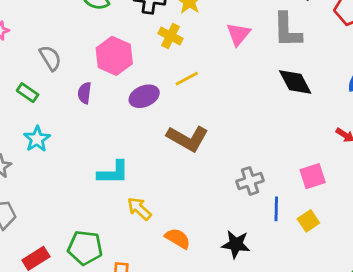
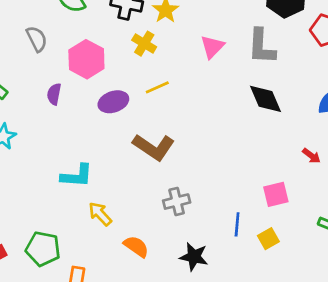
gray semicircle: (50, 58) -> (37, 39), moved
gray cross: (250, 181) -> (177, 202), moved

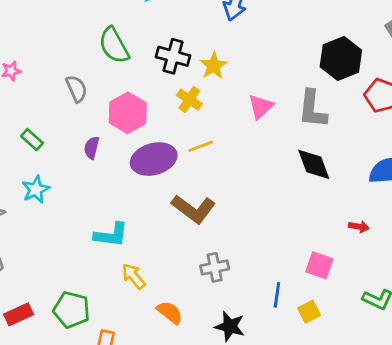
purple ellipse: (113, 102) -> (154, 159), size x1.4
red arrow: (311, 156) -> (359, 227), turned -30
pink square: (276, 194) -> (319, 265), turned 30

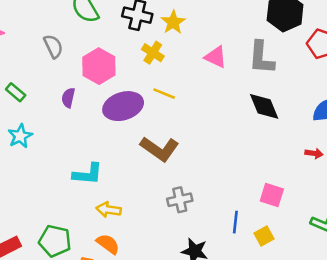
pink triangle: (261, 107) -> (216, 57), turned -50
yellow line: (201, 146) -> (164, 94), turned 45
red arrow: (359, 227) -> (314, 153), moved
yellow arrow: (133, 276) -> (109, 210), turned -40
orange semicircle: (170, 312) -> (108, 244), moved

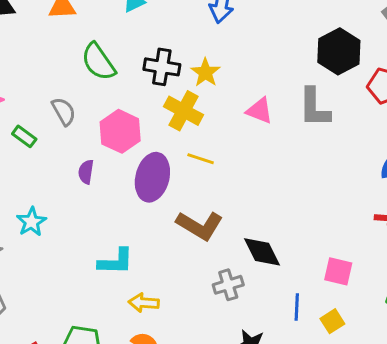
yellow cross: (153, 53) -> (184, 111), size x1.4
green rectangle: (16, 92) -> (24, 136), moved
purple ellipse: (123, 106) -> (152, 177), turned -54
black diamond: (264, 106) -> (262, 252), moved

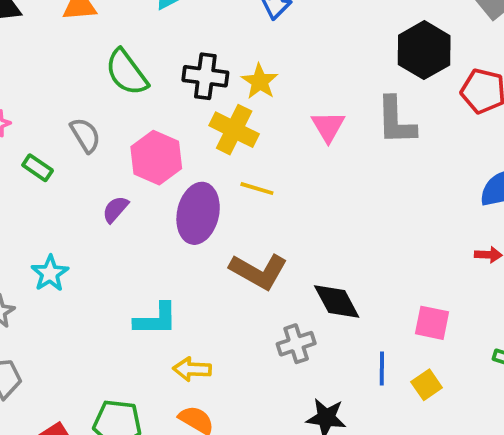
pink triangle: (259, 111) -> (328, 126), turned 40
purple semicircle: (86, 172) -> (115, 209), turned 35

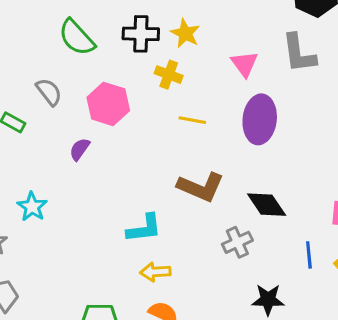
yellow cross: (234, 130) -> (169, 75), size x0.7
purple ellipse: (198, 213) -> (260, 119), moved
cyan L-shape: (156, 319) -> (144, 228), moved

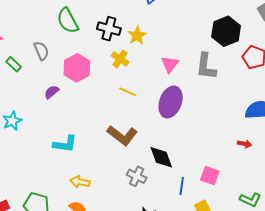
cyan L-shape: (144, 228) -> (65, 144), moved
gray cross: (237, 242) -> (137, 176), turned 36
blue line: (309, 255) -> (182, 186), moved

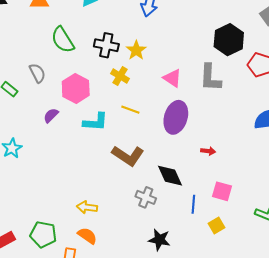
pink triangle: (170, 64) -> (172, 78), turned -30
cyan L-shape: (65, 144) -> (95, 122), moved
red arrow: (245, 144) -> (208, 151), moved

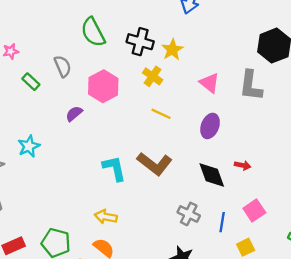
purple ellipse: (176, 117) -> (210, 126), size x0.7
cyan L-shape: (95, 122) -> (114, 168), moved, turned -110
black diamond: (170, 176) -> (212, 175), moved
pink square: (222, 191) -> (254, 210), turned 36
gray cross: (146, 197) -> (189, 214), moved

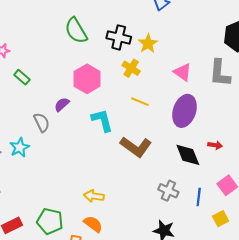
gray semicircle: (63, 66) -> (42, 122), moved
purple ellipse: (210, 126) -> (184, 111), size x1.4
cyan star: (29, 146) -> (20, 147), moved
cyan L-shape: (114, 168) -> (102, 120), moved

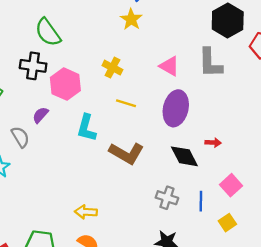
black cross: (119, 37) -> (33, 66), moved
yellow star: (148, 44) -> (131, 19), moved
cyan L-shape: (102, 120) -> (87, 128), turned -145

